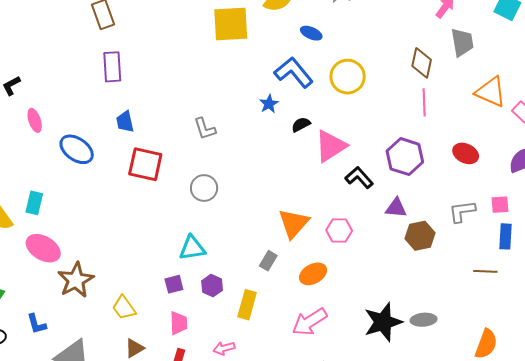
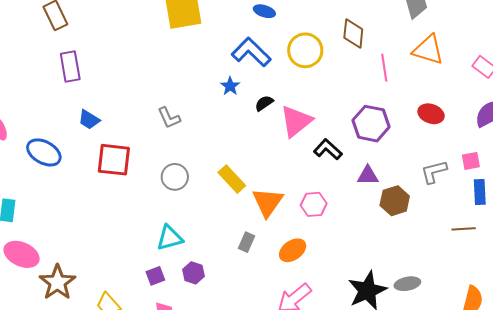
brown diamond: (422, 63) -> (353, 34), moved
orange triangle: (491, 92) -> (428, 50), moved
blue trapezoid: (125, 122) -> (89, 120), turned -40
yellow rectangle: (247, 305) -> (232, 179), moved, turned -52

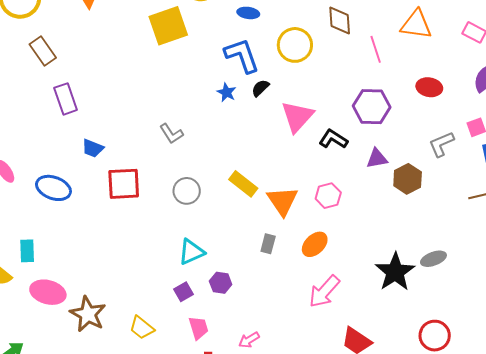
blue L-shape: (251, 52) -> (242, 55), turned 36
black semicircle: (264, 103) -> (260, 88), moved

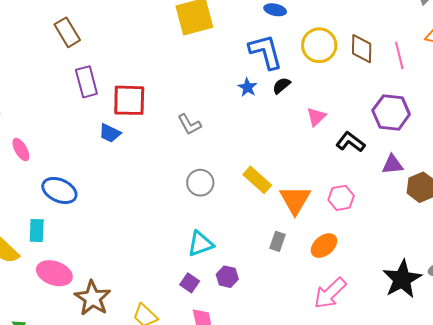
brown diamond: (340, 21) -> (362, 49), moved
pink triangle: (297, 116) -> (316, 117), size x0.6
red square: (124, 184) -> (129, 100), moved
blue ellipse: (53, 188) -> (59, 190), moved
purple square: (184, 292) -> (190, 283), turned -30

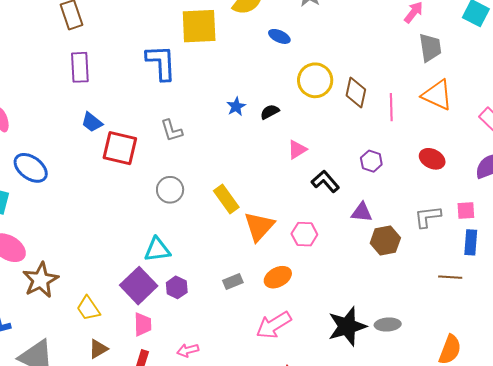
blue L-shape: (266, 52) -> (161, 63), moved
red square: (129, 100) -> (120, 148), moved
purple hexagon: (391, 112) -> (371, 161), size x0.6
gray rectangle: (277, 241) -> (233, 281), moved, turned 36
purple square: (190, 283) -> (139, 286), size x1.8

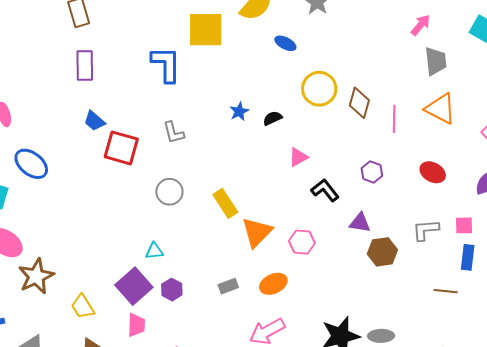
cyan triangle: (157, 250) -> (154, 251), size x0.7

